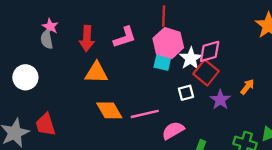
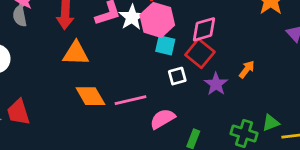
white star: (191, 58) -> (132, 17), moved
cyan square: (162, 62) -> (165, 45), moved

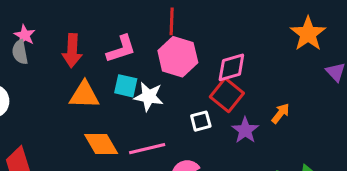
white star: (132, 17) -> (149, 97), moved, turned -30
cyan square: (165, 45) -> (126, 86), moved

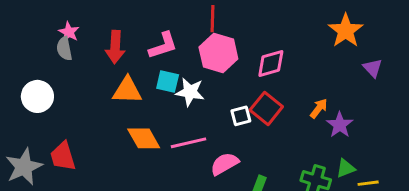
red square: (227, 95) -> (266, 108), moved
purple star: (245, 130) -> (340, 125), moved

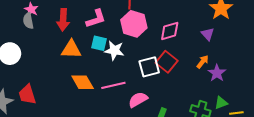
purple triangle: (373, 68) -> (208, 34), moved
white square: (241, 116) -> (149, 67), size x1.5

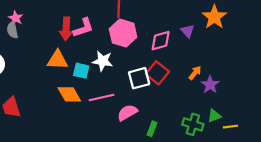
red arrow: (63, 20) -> (66, 29), moved
purple triangle: (208, 34) -> (187, 31), moved
cyan square: (99, 43) -> (81, 71), moved

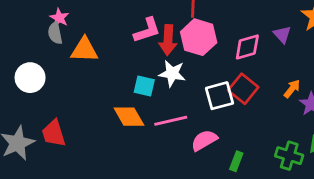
red arrow: (66, 29) -> (168, 40), moved
orange triangle: (58, 60) -> (84, 50), moved

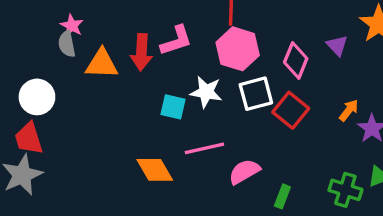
red arrow: (168, 40) -> (141, 52), moved
pink diamond: (247, 47) -> (296, 60), turned -52
white square: (220, 96) -> (256, 94), moved
orange diamond: (129, 117) -> (155, 170), moved
red trapezoid: (54, 133) -> (29, 138), moved

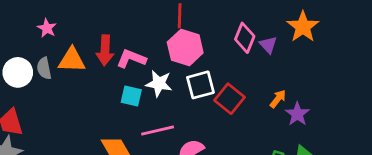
pink L-shape: (176, 41) -> (131, 59), moved, turned -140
gray semicircle: (67, 44) -> (44, 68), moved
pink diamond: (296, 60) -> (245, 38), moved
white circle: (37, 97) -> (18, 72), moved

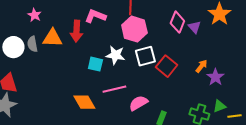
pink L-shape: (131, 59) -> (95, 16), moved

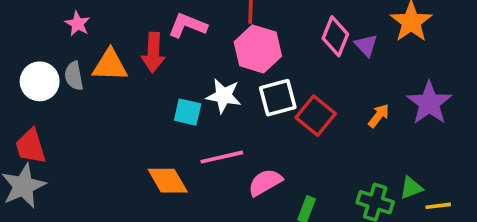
purple star: (215, 77) -> (429, 103), moved, size x1.4

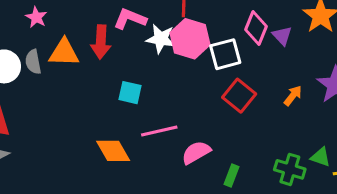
white star: (224, 96) -> (161, 39), moved
white square: (278, 98) -> (225, 54), moved
green triangle: (411, 188) -> (321, 157), turned 40

